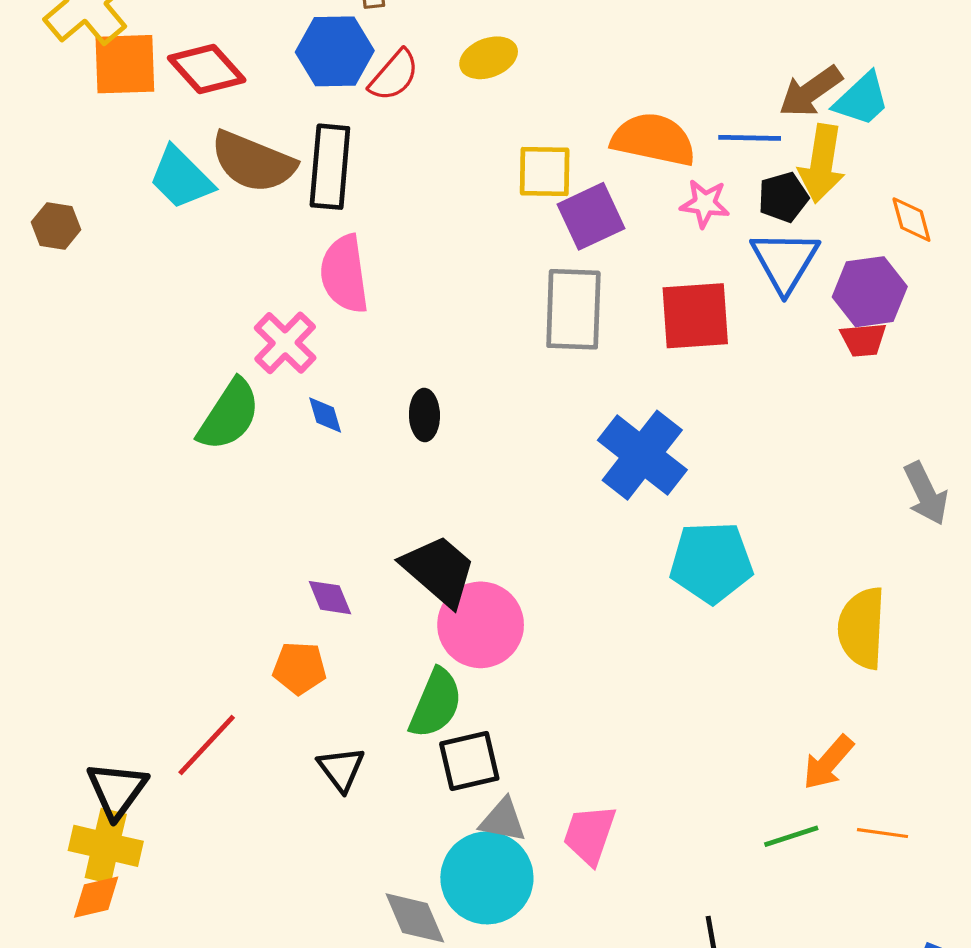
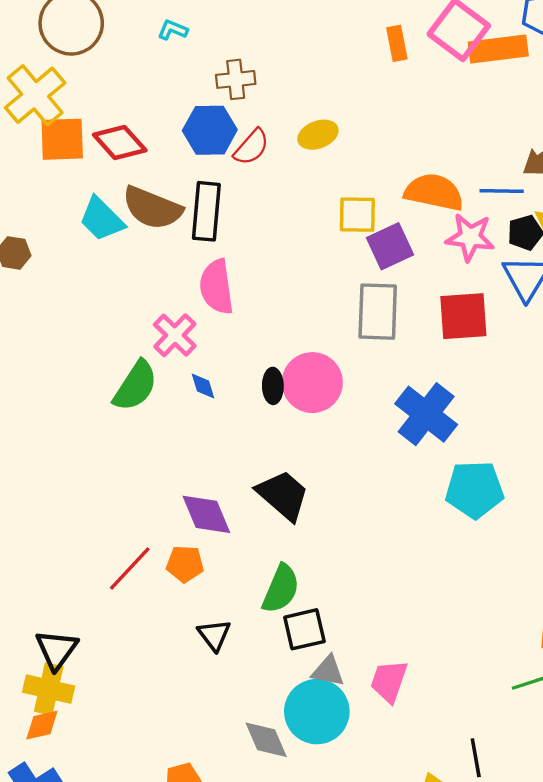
pink star: (705, 204) -> (470, 237), size x1.4
purple diamond: (330, 598) -> (206, 514), size x1.6
pink circle: (481, 625) -> (312, 383), moved
red line: (207, 745) -> (130, 568), moved

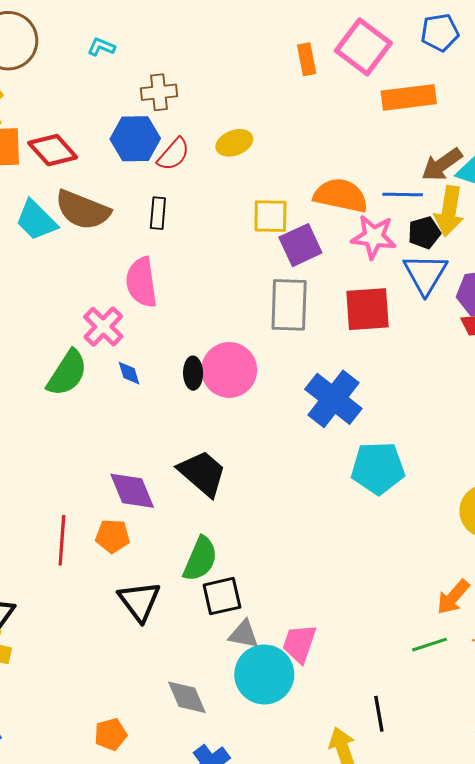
orange rectangle: (498, 49) -> (409, 97), moved
black rectangle: (206, 211) -> (158, 213), moved, size x0.6
red line: (130, 568) -> (62, 540), turned -39
black triangle: (214, 635) -> (139, 601), size x1.4
cyan circle: (317, 712) -> (264, 675), moved

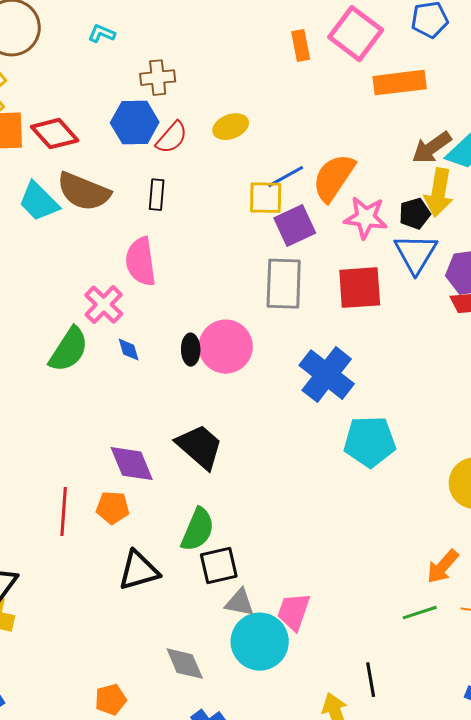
blue line: (403, 194) -> (286, 177), moved, turned -30
orange semicircle: (341, 196) -> (334, 178), turned -68
black triangle: (139, 601) -> (139, 571), turned 51

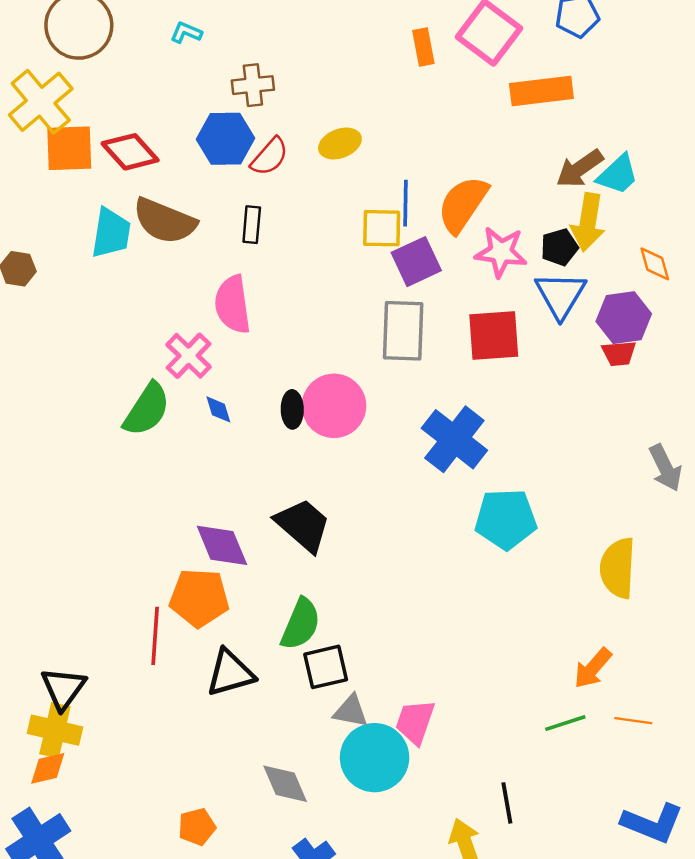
blue line: (286, 177) -> (406, 203), turned -60
cyan trapezoid: (39, 202) -> (111, 233), turned -126
orange pentagon: (113, 508) -> (199, 598), size x1.5
red line: (64, 512) -> (155, 636), moved

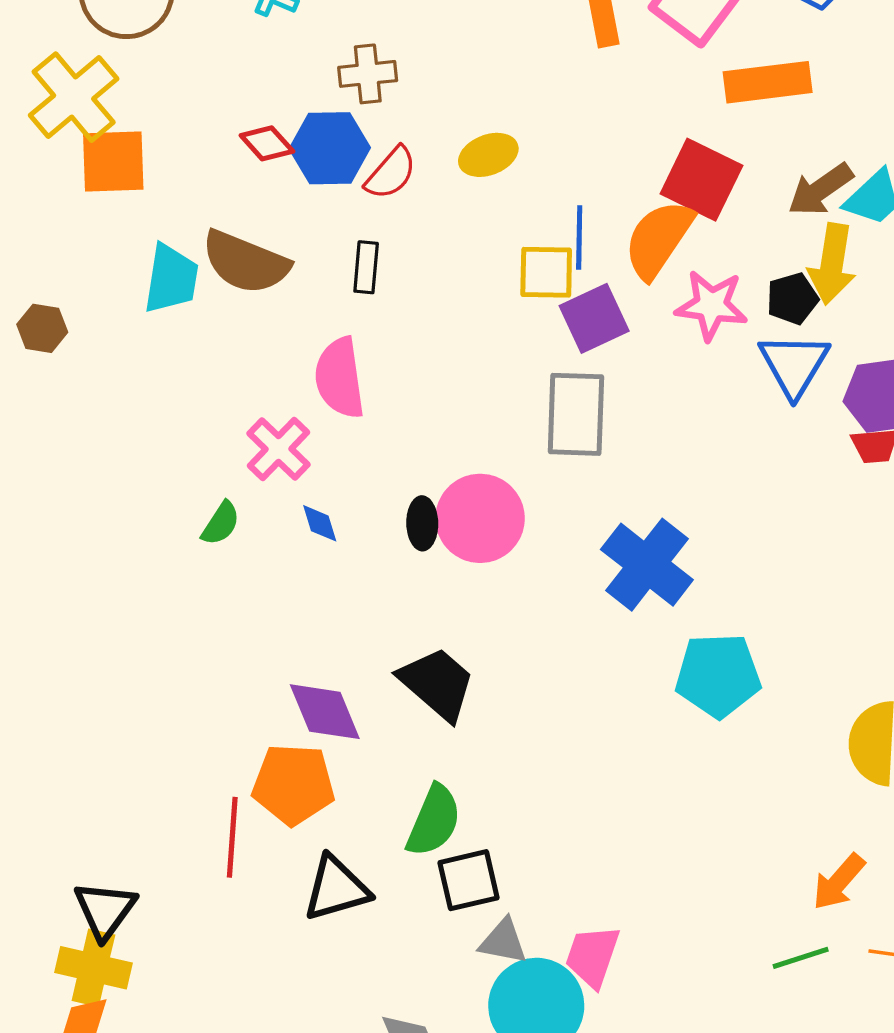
red diamond: (130, 152) -> (267, 143), moved, size x0.7
red square: (494, 335) -> (701, 180), moved, turned 30
green semicircle: (147, 409) -> (221, 523), size x0.6

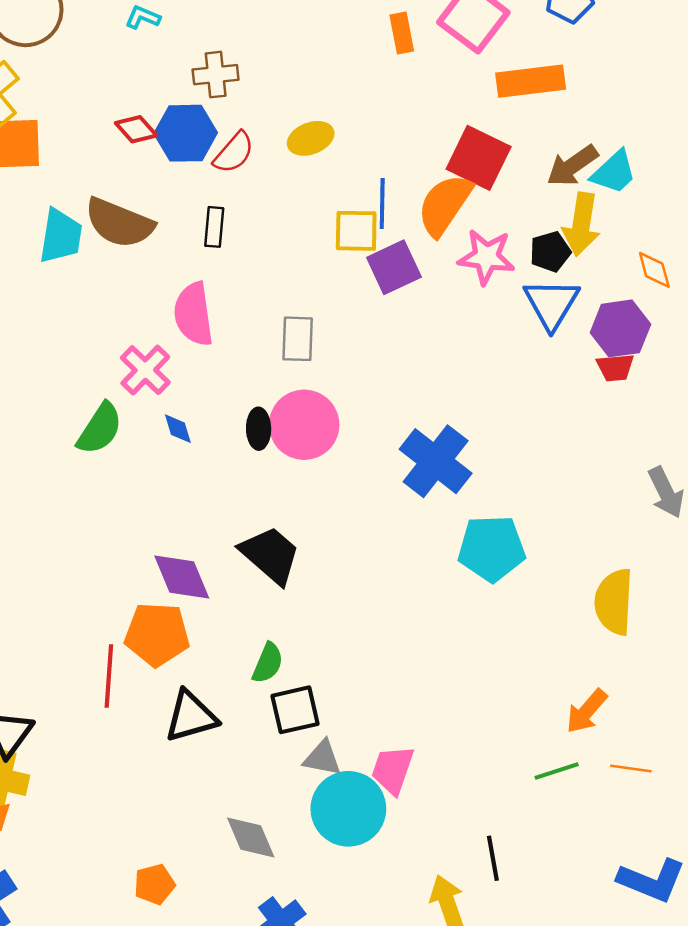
gray rectangle: (576, 414) -> (298, 339), moved, size x0.7
green semicircle: (221, 523) -> (100, 429), size x1.5
green semicircle: (434, 821) -> (268, 663), size x0.7

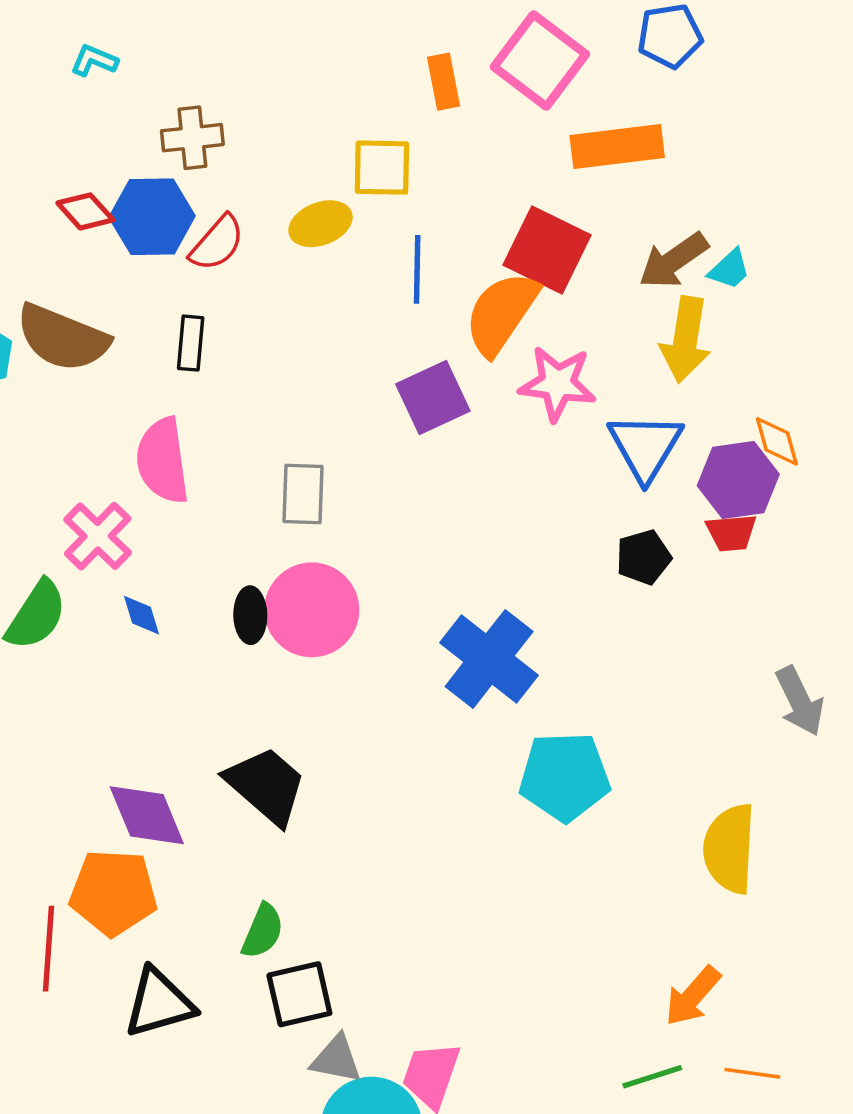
cyan trapezoid: (614, 172) -> (730, 269), size x0.7
blue line: (382, 203) -> (417, 269), moved
yellow square: (356, 231) -> (382, 168), moved
black pentagon: (550, 252) -> (643, 557), moved
orange diamond: (654, 270) -> (777, 441), moved

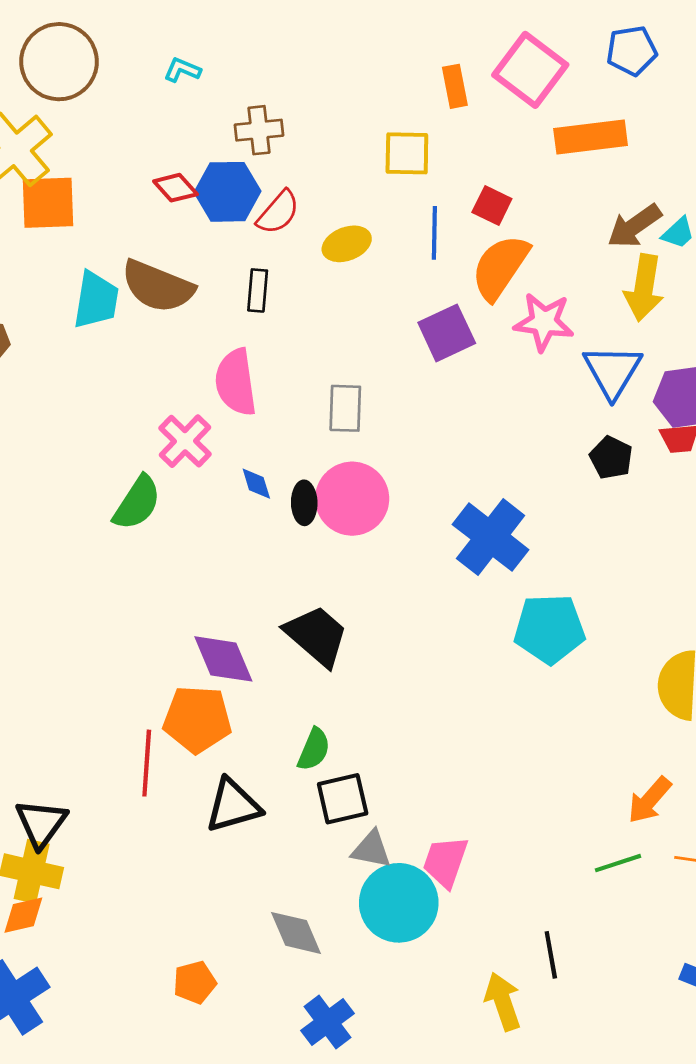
yellow ellipse: (321, 224) -> (347, 244), moved
red square: (547, 250) -> (492, 206), moved, size x0.6
black pentagon: (643, 557) -> (611, 458), turned -30
blue diamond: (142, 615) -> (256, 484), moved

